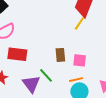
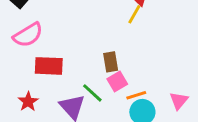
pink square: (80, 60) -> (117, 81), moved, turned -32

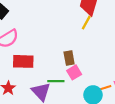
green line: (92, 93) -> (56, 81), turned -42
orange line: (136, 95) -> (104, 88), moved

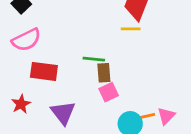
yellow line: (86, 23) -> (131, 29), turned 56
green line: (56, 81) -> (94, 59), moved

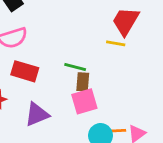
pink square: (109, 92) -> (84, 101), size x1.4
purple triangle: (63, 113) -> (37, 114), turned 36

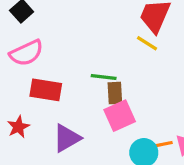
yellow line: (116, 43) -> (147, 43), turned 30

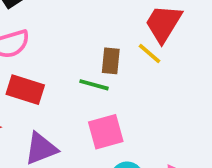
brown rectangle: (115, 93) -> (111, 61), moved

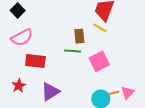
pink square: (106, 132) -> (99, 61), moved

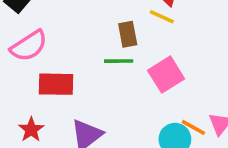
orange line: (112, 93) -> (193, 127), turned 48

